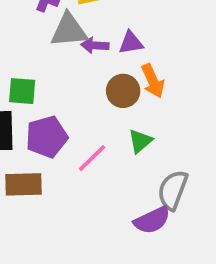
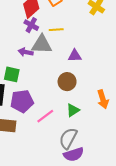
purple arrow: (95, 45) -> (26, 52), moved
orange arrow: (153, 81) -> (103, 99), moved
gray semicircle: (173, 190) -> (68, 138), moved

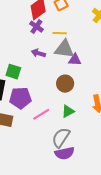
gray triangle: (42, 45) -> (64, 49), moved
purple arrow: (26, 52) -> (38, 53), moved

